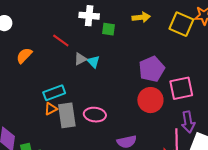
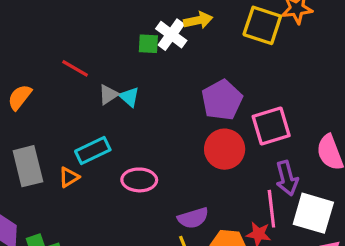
white cross: (89, 16) -> (171, 35), moved, turned 36
cyan rectangle: (54, 93) -> (93, 150), moved
gray rectangle: (67, 115) -> (28, 166), moved

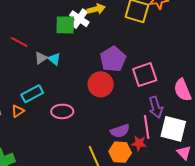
green square: (148, 44) -> (65, 25), size x1.5
red circle: (225, 149) -> (101, 84), moved
purple semicircle: (193, 218) -> (120, 131), moved

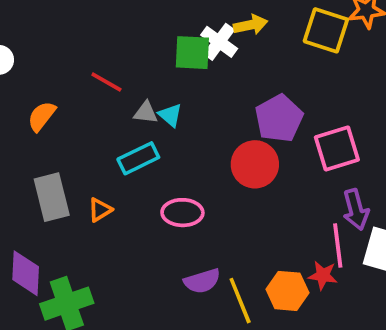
gray triangle: (41, 58) -> (146, 113), turned 40
cyan rectangle: (32, 94) -> (138, 158), moved
purple semicircle: (120, 131) -> (202, 281), moved

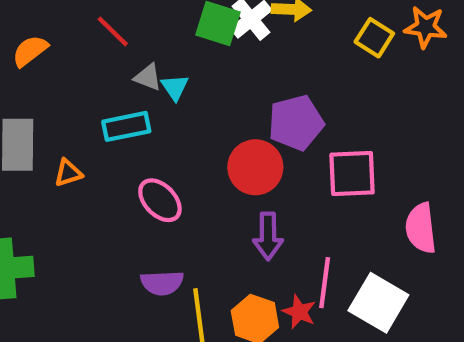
yellow square: (326, 30) -> (374, 38), size x0.7
purple arrow: (356, 210) -> (268, 236), moved
pink ellipse: (182, 213) -> (160, 200), turned 30

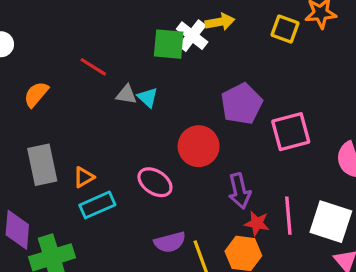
cyan rectangle: (126, 126) -> (97, 205), moved
red circle: (255, 167) -> (199, 146), moved
red star: (299, 312) -> (257, 223), moved

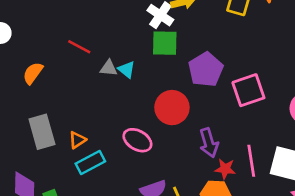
green square: (169, 44) -> (165, 43), moved

